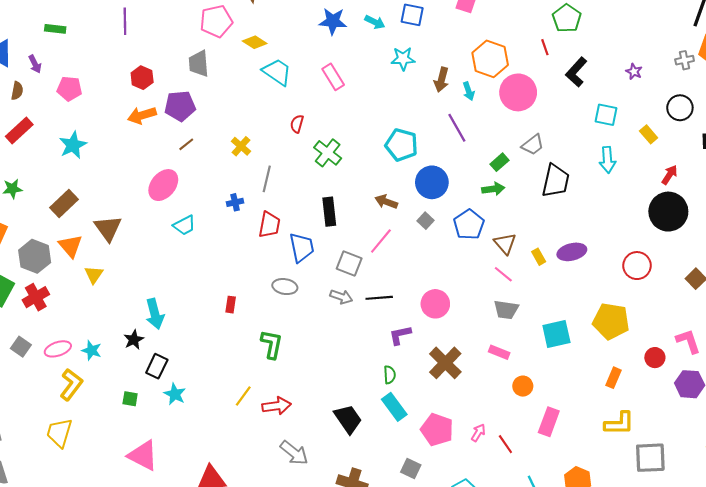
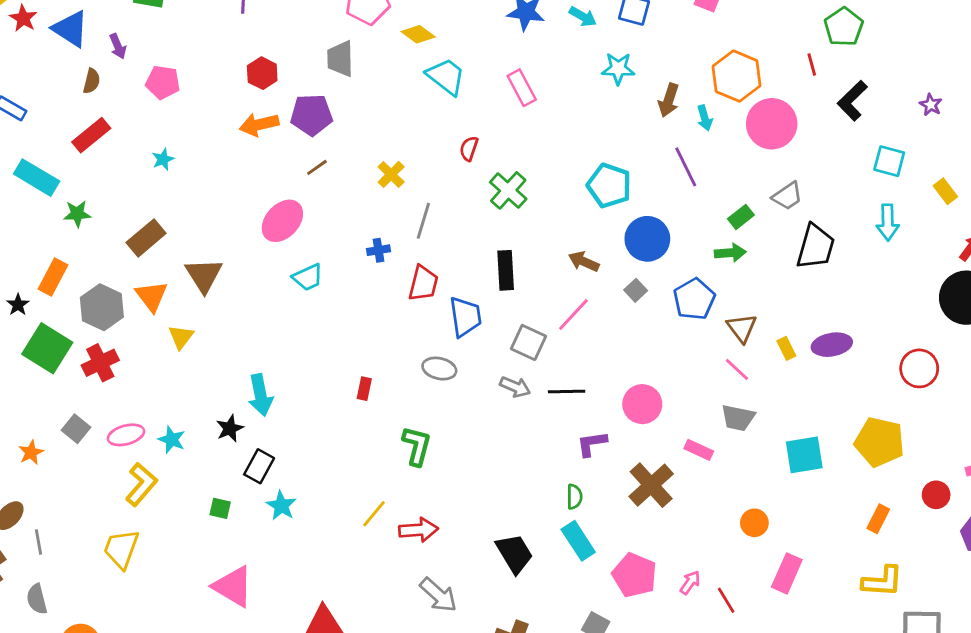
cyan star: (73, 145) -> (163, 159), size x0.6
pink rectangle: (499, 352) -> (699, 450), moved

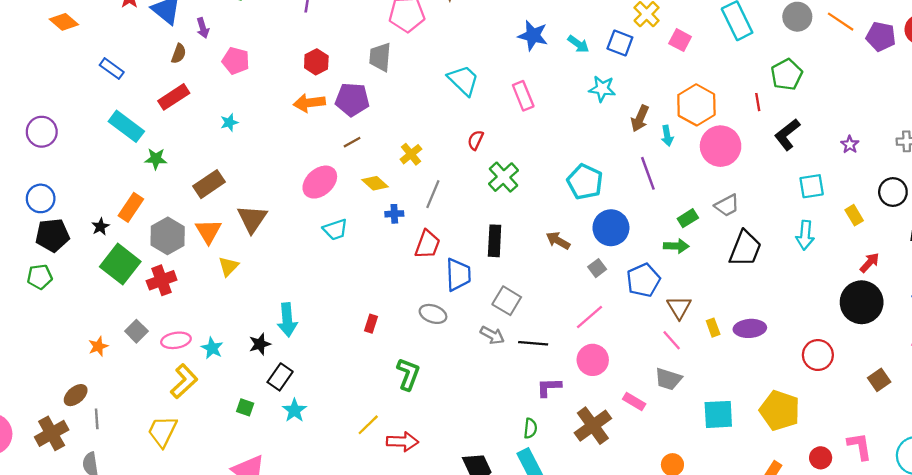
yellow diamond: (418, 34) -> (375, 183), moved
cyan square: (889, 161) -> (812, 186), turned -30
pink line: (573, 314) -> (589, 317), moved

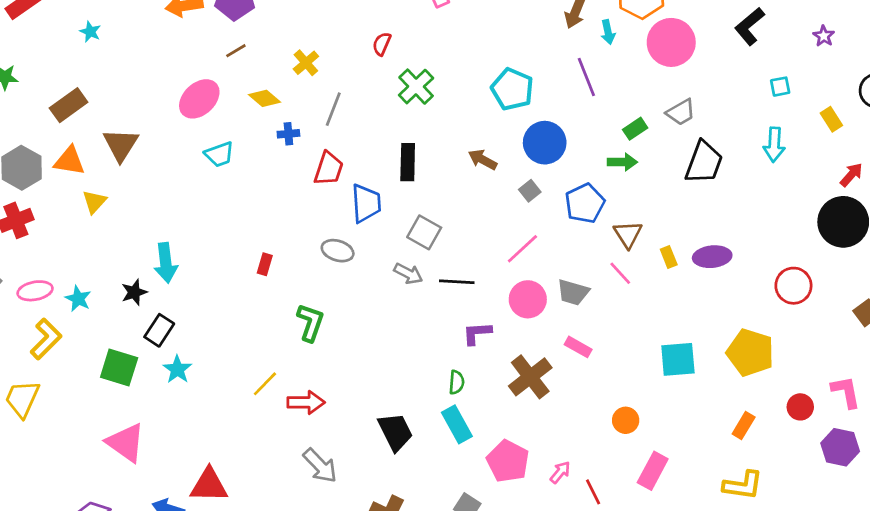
cyan star: (229, 122) -> (90, 32), turned -30
cyan square: (812, 186) -> (780, 87), size x0.7
orange triangle: (208, 231) -> (69, 161), turned -48
gray trapezoid: (668, 379) -> (573, 292), moved
green square: (245, 407) -> (119, 367), size x1.8

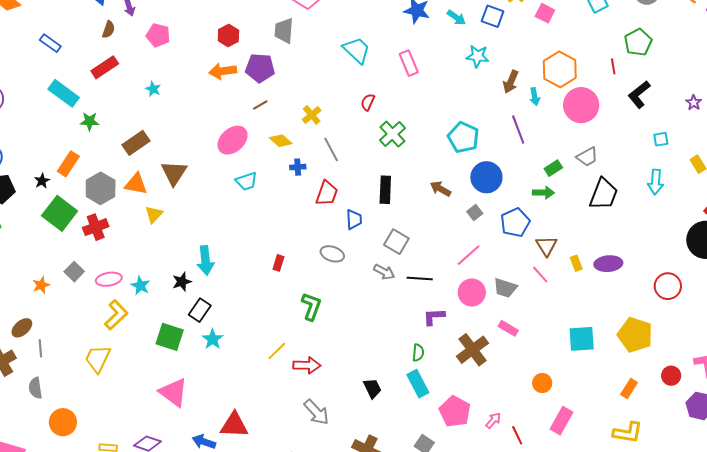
gray line: (333, 109) -> (331, 150), turned -50
blue trapezoid: (366, 203) -> (354, 219), size x0.7
black trapezoid: (395, 432) -> (372, 388), size x0.7

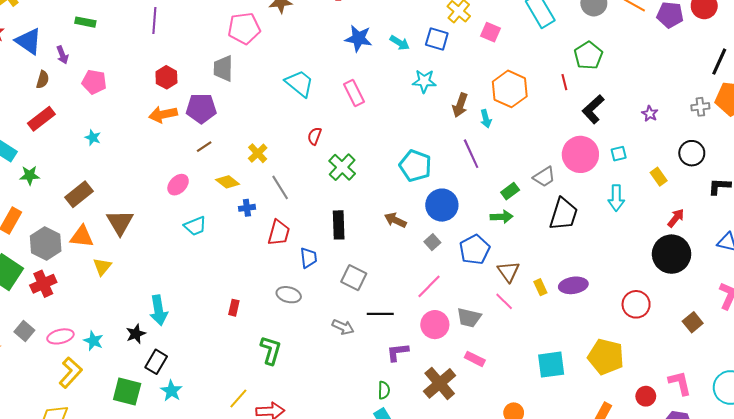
pink circle: (581, 105) -> (580, 154), moved
pink ellipse: (233, 140) -> (178, 185), size x0.7
gray arrow: (384, 272) -> (343, 327), moved

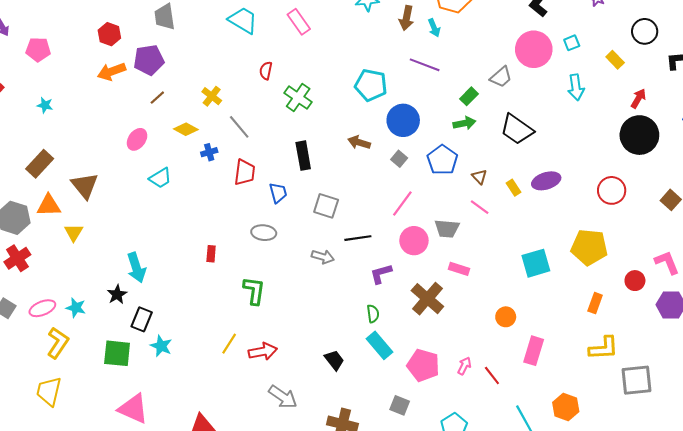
purple line: (471, 154) -> (425, 65), turned -36
black trapezoid: (564, 214) -> (517, 129), moved, turned 116
brown triangle: (508, 271) -> (479, 177), size x0.7

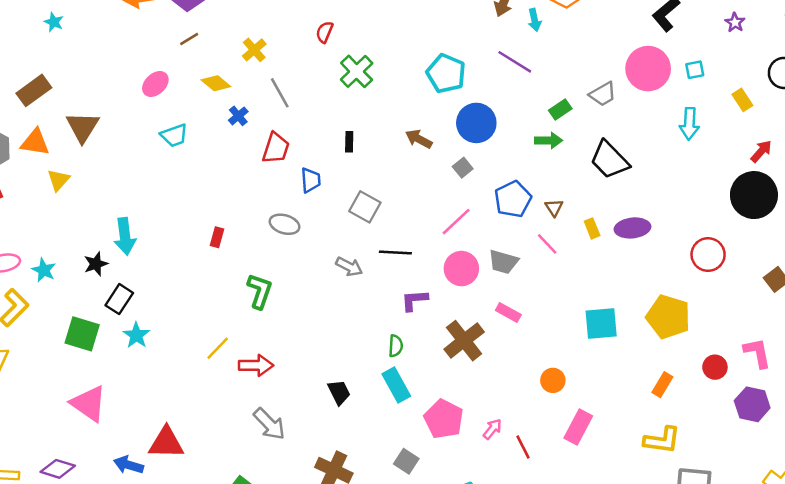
blue cross: (209, 152) -> (238, 116), turned -35
black rectangle: (303, 156) -> (349, 142), size x0.6
blue pentagon: (442, 160) -> (513, 199), moved

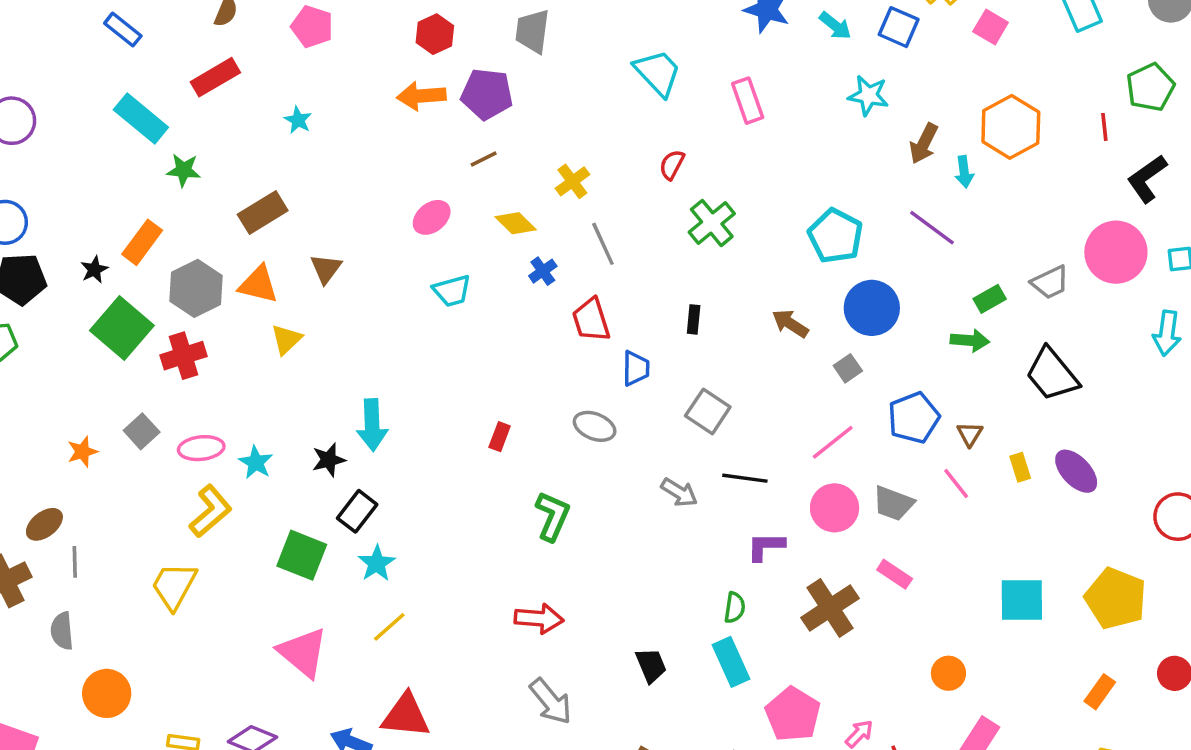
brown triangle: (83, 127) -> (326, 269), size x0.7
red trapezoid: (276, 148) -> (591, 320), turned 140
purple ellipse: (632, 228) -> (1076, 471), turned 48
yellow line: (218, 348) -> (389, 627), moved

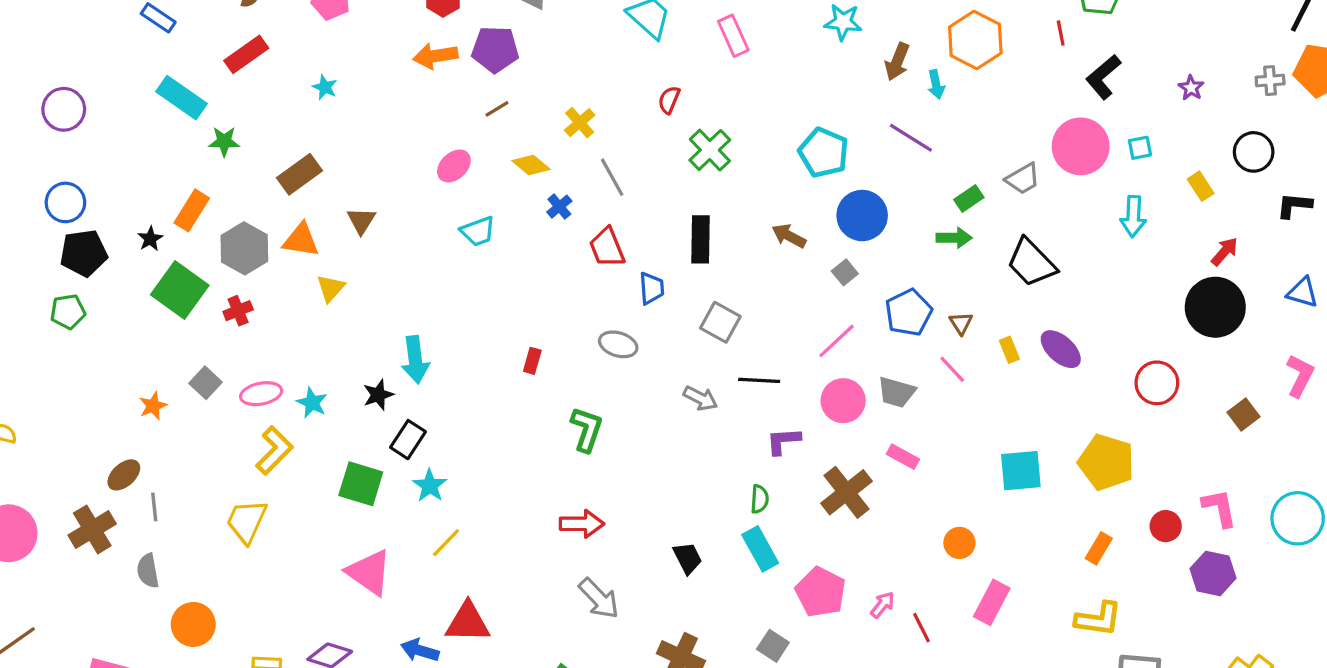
black rectangle: (694, 319) -> (700, 239), size x1.8
red cross: (184, 356) -> (238, 311), size x0.7

